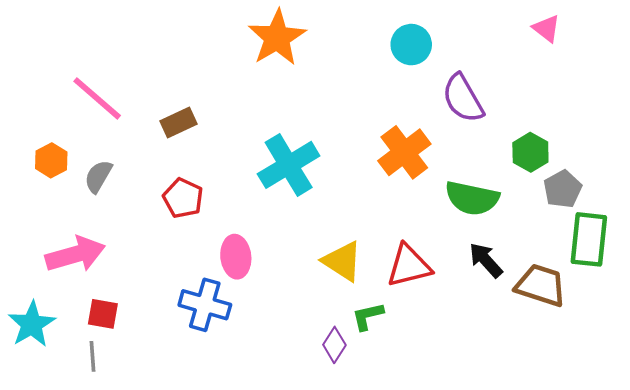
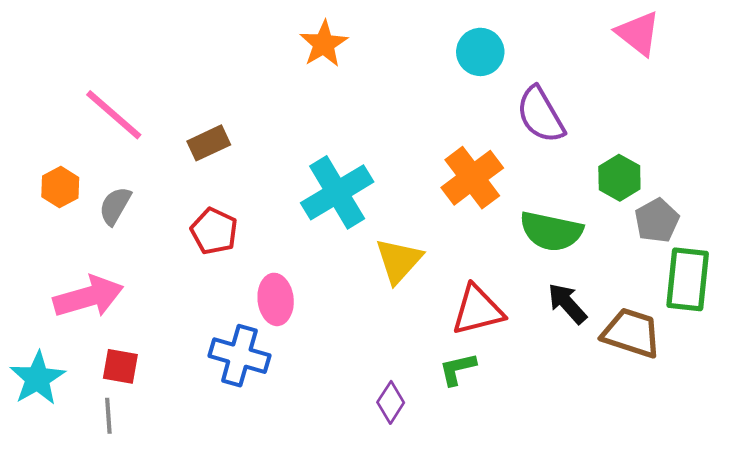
pink triangle: (547, 28) -> (638, 33), size x1.4
orange star: (277, 38) -> (324, 44), size x0.7
yellow triangle: (342, 261) -> (399, 261), moved, turned 39
green L-shape: (368, 316) -> (458, 369), moved

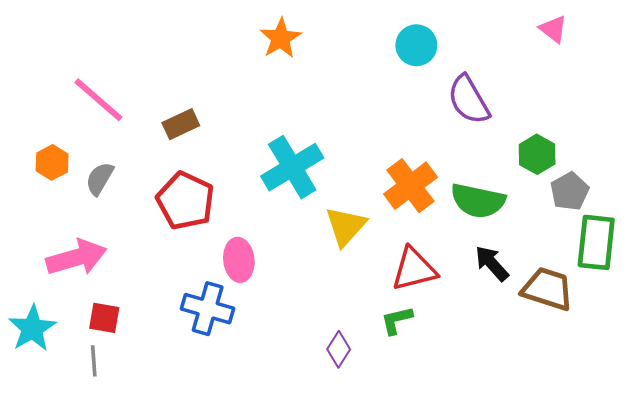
pink triangle: (638, 33) -> (553, 29), size x0.7
orange cross: (472, 178) -> (411, 186), moved
red pentagon: (214, 231) -> (185, 201), size x1.4

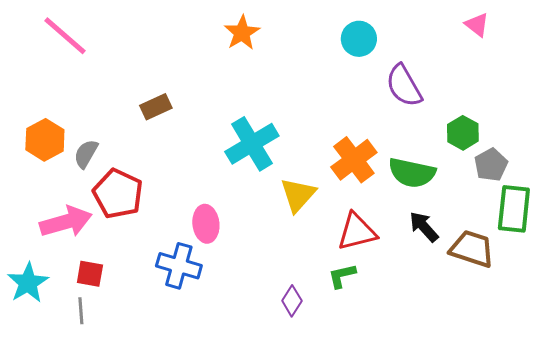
pink line: (98, 100) -> (65, 36), moved
orange hexagon: (52, 162) -> (45, 140), size x1.4
red pentagon: (185, 201) -> (118, 194), moved

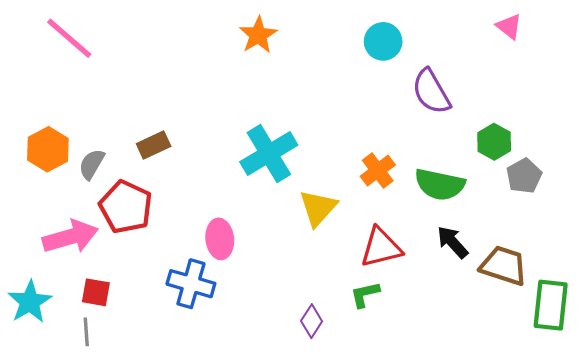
brown rectangle: (156, 107) -> (154, 145), moved
orange cross: (354, 160) -> (378, 171), size x0.7
green rectangle: (514, 209) -> (551, 305), moved

